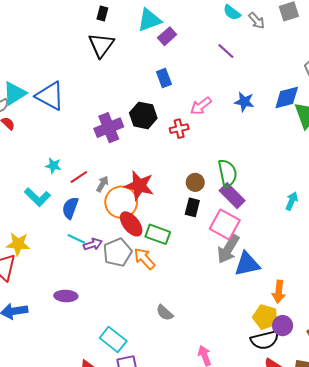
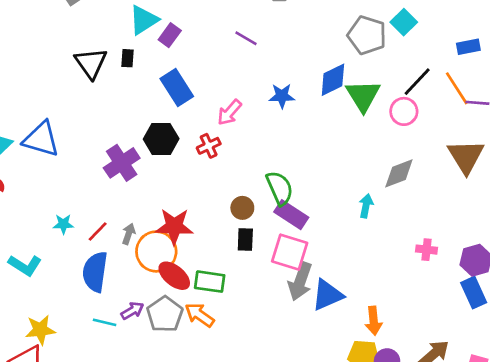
black rectangle: (102, 14) -> (128, 58), moved
blue rectangle: (164, 78) -> (177, 87), size x1.5
cyan L-shape: (37, 197) -> (25, 265), moved
blue semicircle: (70, 208) -> (95, 272), size x1.4
cyan line: (76, 239) -> (105, 322), moved

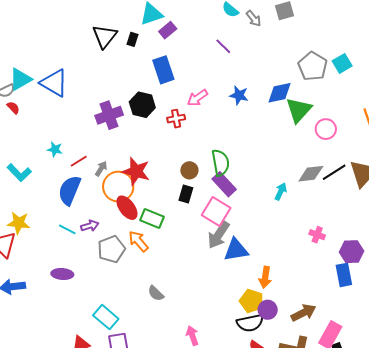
black line: (417, 82) -> (334, 172), moved
gray pentagon: (165, 314) -> (111, 249), moved

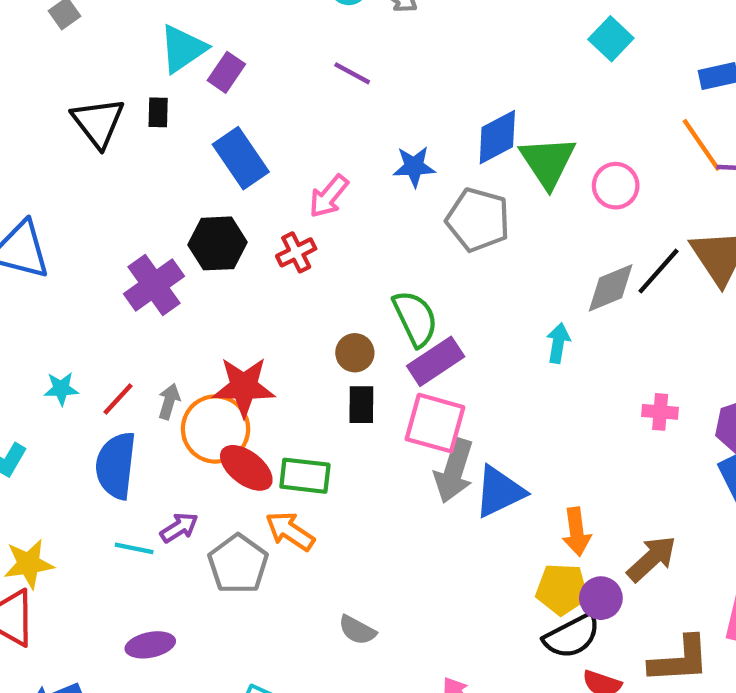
gray pentagon: (313, 66) -> (478, 220), moved
purple rectangle: (224, 184) -> (436, 361), turned -65
brown arrow: (304, 313) -> (652, 559), moved

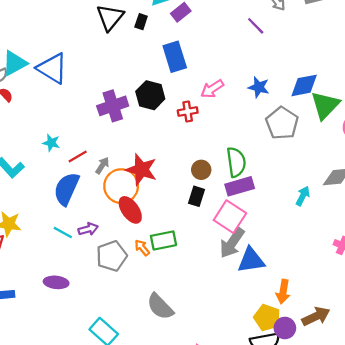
purple line: (352, 73) -> (256, 26), moved
green rectangle: (305, 476) -> (163, 240), moved, turned -35
orange arrow: (290, 531) -> (142, 248), size x0.7
gray semicircle: (357, 630) -> (160, 307), size x1.5

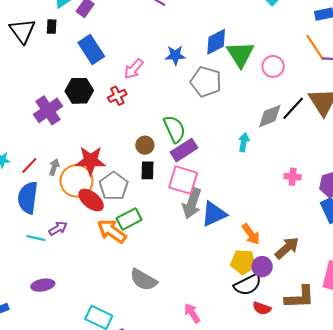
orange arrow: (142, 248) -> (112, 231), size x1.8
gray pentagon: (112, 256) -> (114, 186), moved
orange arrow: (283, 292) -> (251, 234), turned -30

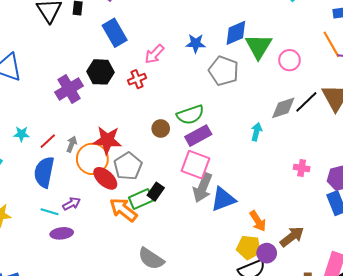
green semicircle: (175, 129) -> (190, 115), turned 92
black rectangle: (148, 170) -> (156, 192), moved, turned 30
purple ellipse: (43, 285) -> (62, 233), moved

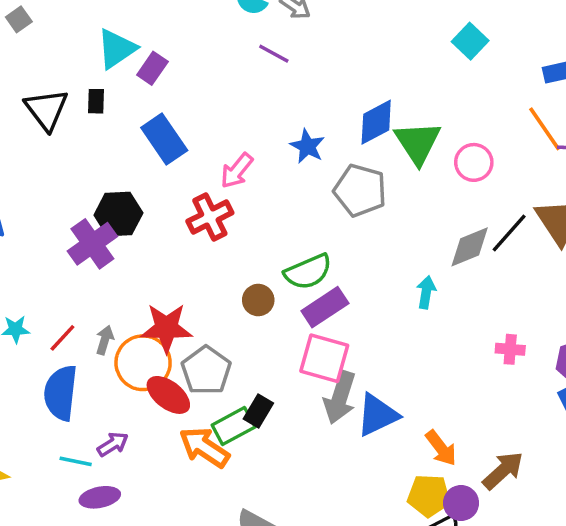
blue star: (196, 43) -> (307, 146), turned 30
black hexagon: (100, 72) -> (118, 214), moved
red cross: (137, 79) -> (210, 217), size x1.4

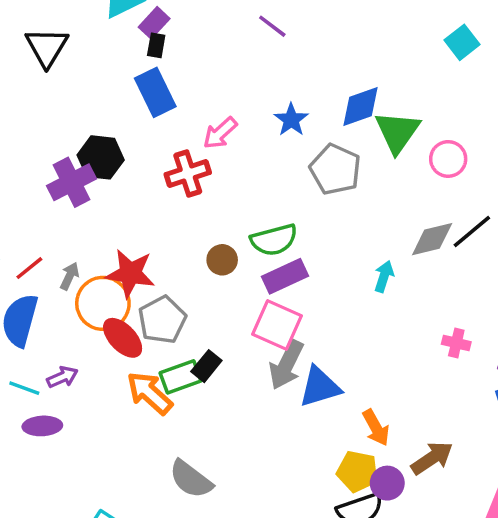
black rectangle: (96, 101) -> (156, 45), moved

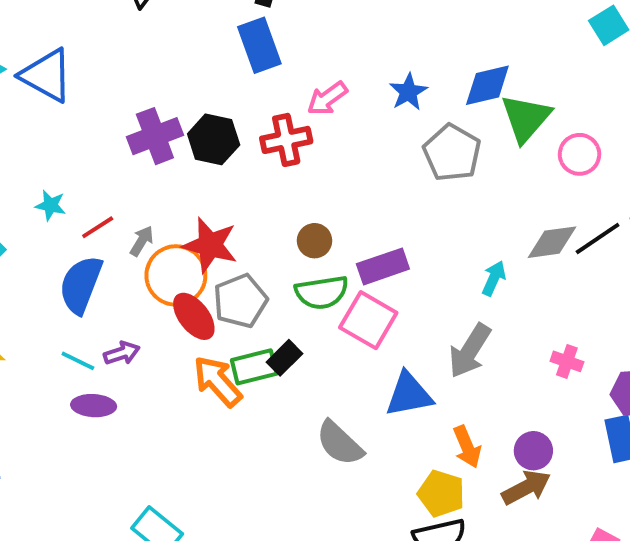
black hexagon: (101, 157) -> (214, 139), moved
green semicircle: (274, 240) -> (322, 292), moved
gray arrow: (286, 365) -> (470, 351), moved
gray semicircle: (191, 479) -> (340, 443), moved
purple circle: (387, 483) -> (533, 451), moved

